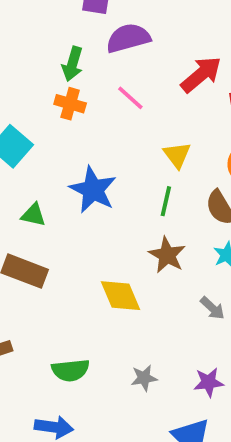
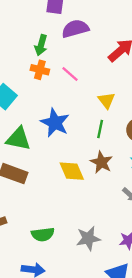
pink line: (130, 98) -> (70, 74), moved
green triangle: (33, 215) -> (18, 139), size x1.6
yellow diamond: (120, 296) -> (72, 171), moved
gray star: (144, 378) -> (88, 238), size x1.5

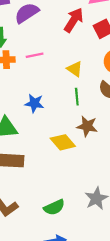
pink line: (70, 74) -> (35, 55), turned -35
blue star: (55, 123) -> (34, 103), size x0.7

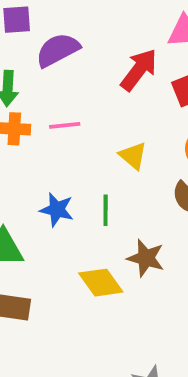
green line: (77, 97) -> (106, 210), moved

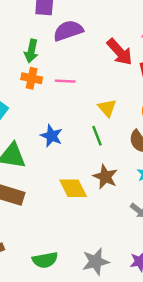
red arrow: (139, 70) -> (120, 52), turned 92
green line: (106, 210) -> (97, 136), moved, turned -30

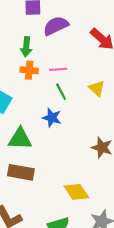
green line: (97, 136) -> (61, 92), moved
yellow diamond: (73, 188) -> (76, 192), moved

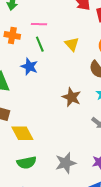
orange cross: (29, 70) -> (12, 35), moved
yellow diamond: (76, 192) -> (22, 133), moved

